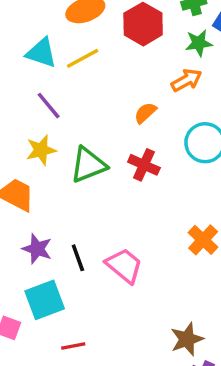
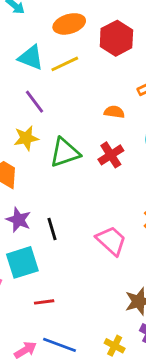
orange semicircle: (145, 113) -> (114, 112), turned 48
red cross: (144, 165) -> (111, 155), turned 30
pink trapezoid: (124, 266) -> (111, 241), moved

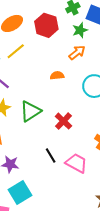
red cross: (111, 155) -> (63, 121), moved
black line: (52, 229) -> (51, 155), moved

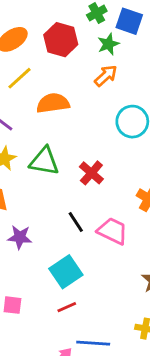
orange semicircle: (57, 75) -> (53, 103), moved, size x1.6
green triangle: (30, 111) -> (44, 161), turned 45
cyan square: (20, 192) -> (66, 272), moved

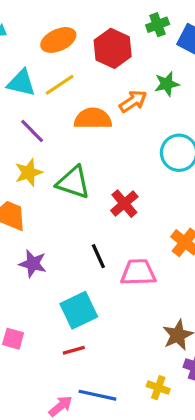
green star: (108, 44) -> (167, 84), moved
orange arrow: (106, 76) -> (133, 101), moved
pink trapezoid: (113, 231) -> (138, 272), turned -36

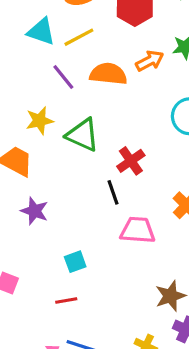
purple line: (32, 131) -> (63, 77), moved
black line: (98, 256) -> (113, 192), moved
cyan square: (79, 310) -> (75, 262), size x0.6

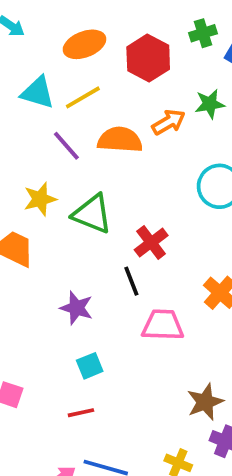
purple star: (34, 211) -> (76, 308), moved

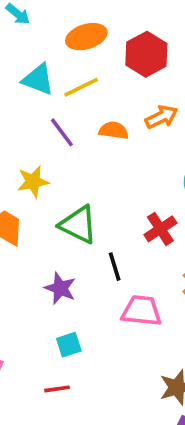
orange semicircle: (120, 140) -> (114, 130), size x0.7
green triangle: (92, 214) -> (78, 225), moved
red cross: (151, 243) -> (160, 229), moved

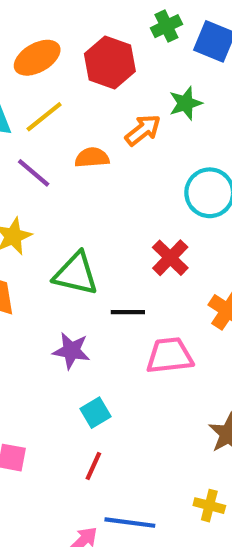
black line: (115, 267) -> (128, 312), turned -60
red line: (57, 389) -> (93, 466), turned -45

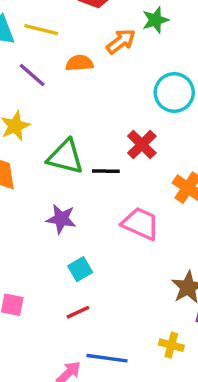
yellow line: (44, 117) -> (41, 30), turned 52
black line: (128, 312) -> (106, 171), moved
pink trapezoid: (170, 356) -> (140, 224), turned 30
red line: (93, 466) -> (78, 312), turned 40

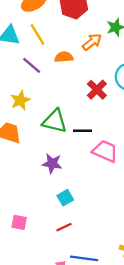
yellow line: (41, 30) -> (37, 34), turned 45
red cross: (142, 145) -> (97, 90), moved
pink trapezoid: (140, 224) -> (105, 151), moved

